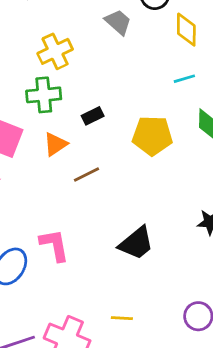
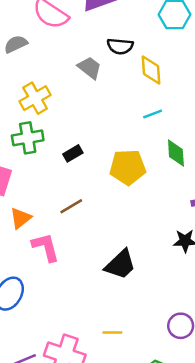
orange triangle: (55, 144) -> (20, 218), moved
pink L-shape: (54, 245) -> (46, 247), moved

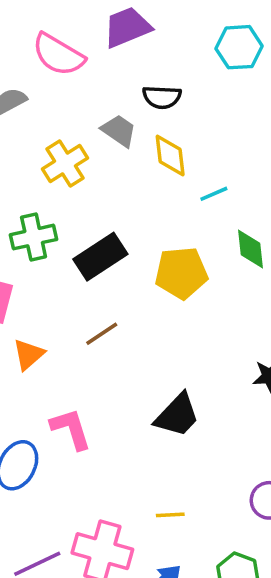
yellow diamond: (151, 70) -> (170, 155), moved
yellow cross: (35, 98) -> (65, 163), moved
black rectangle: (73, 153) -> (100, 257), size x1.8
pink L-shape: (46, 247) -> (71, 429), moved

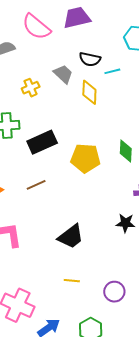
yellow cross: (65, 163) -> (31, 88), size x0.7
cyan line: (214, 194) -> (112, 71), moved
yellow line: (170, 515) -> (72, 281), moved

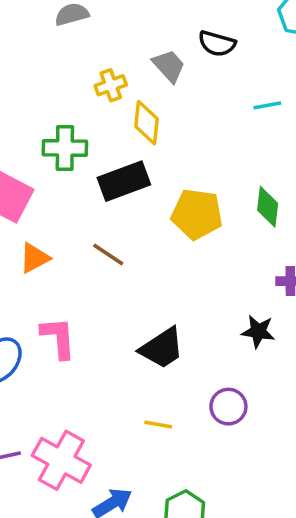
cyan line: (112, 71) -> (267, 105), moved
yellow diamond: (89, 92) -> (146, 123), moved
brown line: (36, 185) -> (108, 254), turned 54
purple circle: (114, 292) -> (228, 407), moved

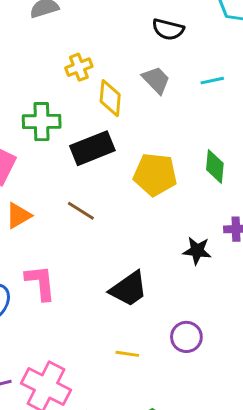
gray trapezoid: (169, 66) -> (156, 80), moved
black star: (258, 331) -> (197, 251), moved

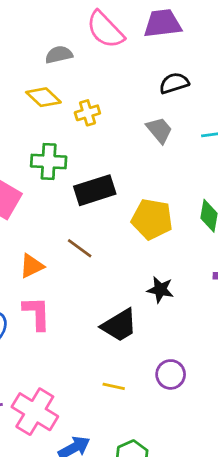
black semicircle: (168, 29) -> (174, 83), turned 144
yellow diamond: (110, 98) -> (43, 97), moved, turned -56
orange triangle: (18, 216) -> (32, 266), moved
black star: (197, 251) -> (160, 290), moved

